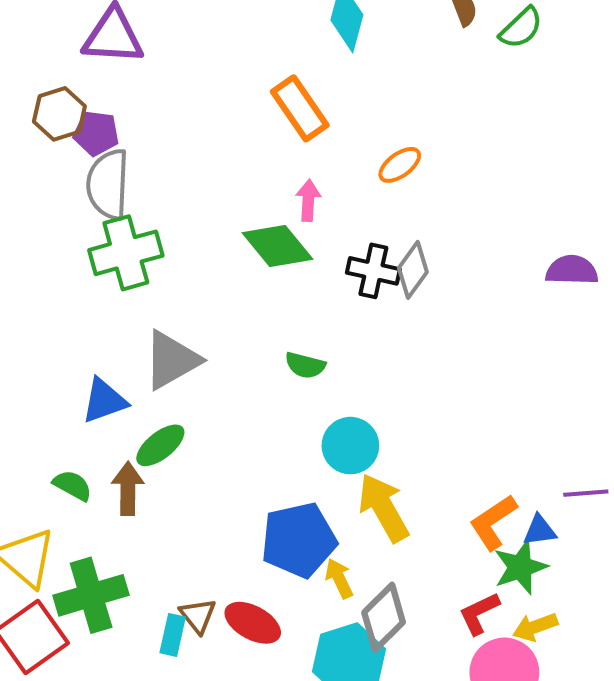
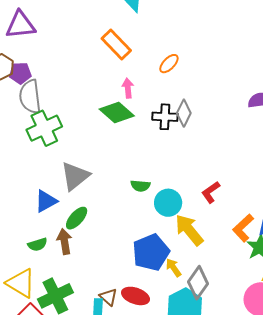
green semicircle: (305, 365) -> (140, 186), moved
green semicircle: (72, 485) -> (38, 245), turned 144
red L-shape: (479, 613) -> (211, 192), moved

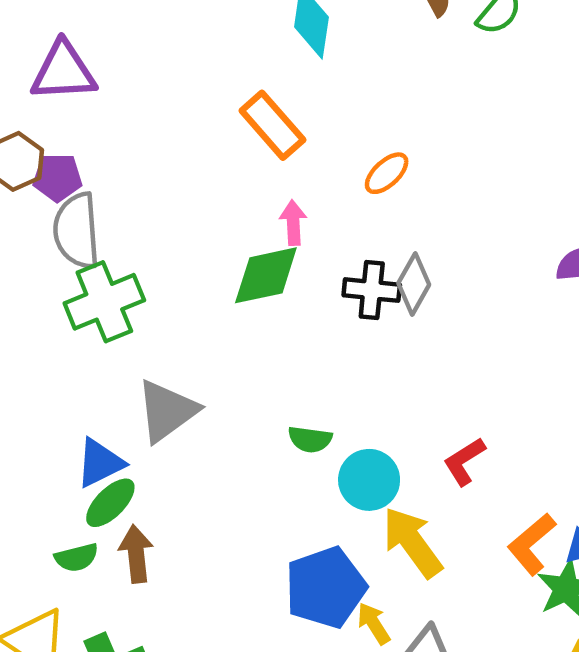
green diamond: (117, 113) -> (266, 275), turned -56
green ellipse: (77, 218) -> (110, 503), moved

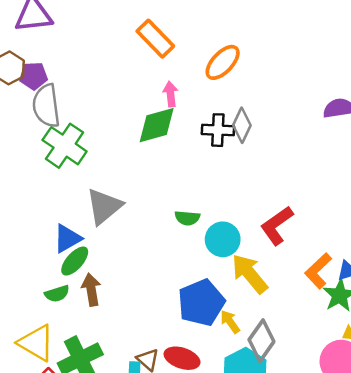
orange ellipse: (387, 173) -> (223, 62), size x1.4
green cross: (104, 302) -> (65, 146), turned -30
red L-shape: (464, 461) -> (277, 226), size x1.4

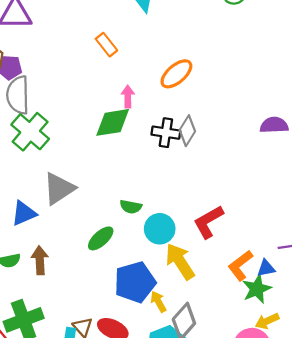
orange rectangle: (155, 39) -> (106, 45), moved, size x0.7
green ellipse: (75, 261) -> (101, 238), moved

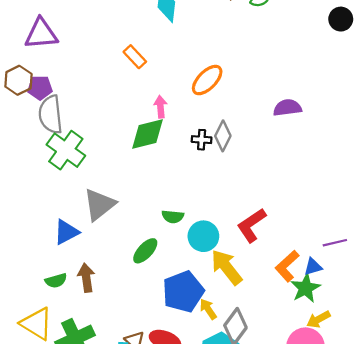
purple semicircle: (274, 125) -> (287, 108), moved
black cross: (166, 133) -> (202, 140), size x0.7

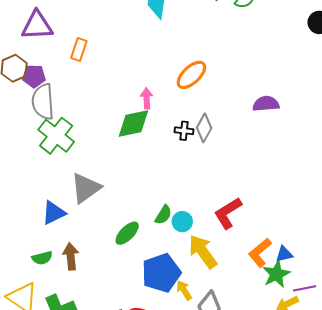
orange rectangle: (135, 57) -> (79, 50), moved, turned 60
green semicircle: (173, 217) -> (163, 215), moved, turned -66
cyan circle: (203, 236) -> (182, 222), size x0.7
purple line: (335, 243) -> (305, 288), moved

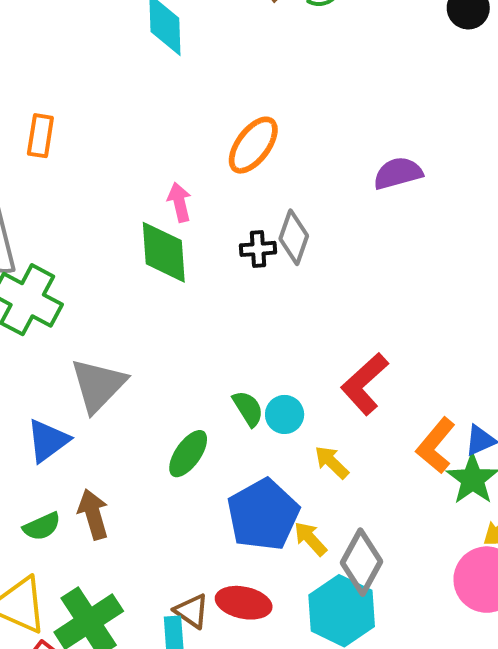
green diamond: (133, 123) -> (164, 252), turned -72
green semicircle: (163, 215) -> (248, 408), turned -54
yellow arrow: (203, 252) -> (332, 462), size x0.6

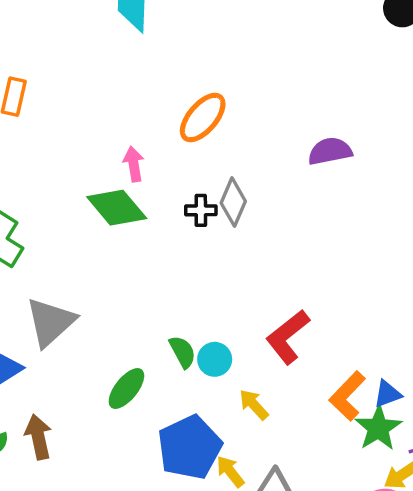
green diamond: (164, 252) -> (117, 208), turned -40

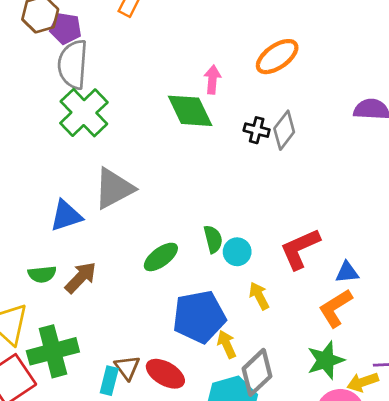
blue triangle: (387, 394) -> (347, 272), moved
green star: (378, 428) -> (326, 360), moved
brown arrow: (38, 437) -> (81, 277), turned 42

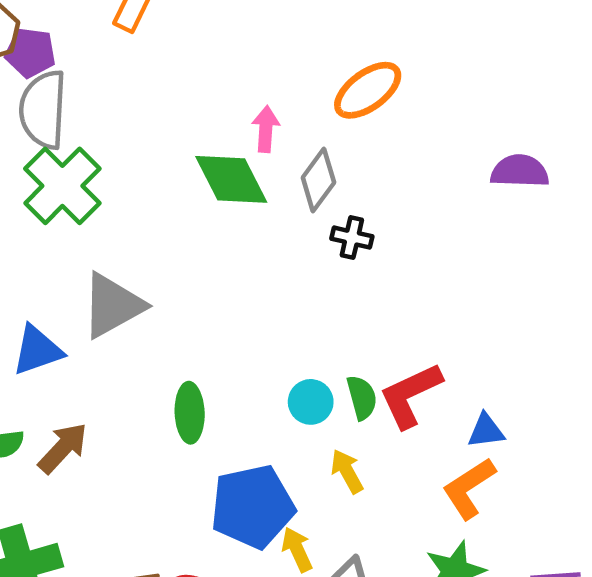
black cross: (257, 130) -> (352, 238), moved
gray diamond: (284, 130) -> (318, 180), moved
green semicircle: (213, 239) -> (362, 398), moved
green ellipse: (161, 257) -> (190, 413), turned -54

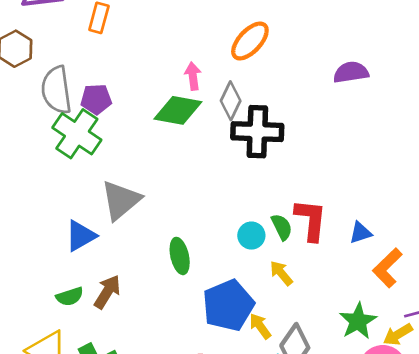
purple pentagon: (30, 53) -> (96, 99), moved
green diamond: (231, 179) -> (178, 110), turned -42
black cross: (352, 238) -> (257, 132), size x2.0
red L-shape: (410, 395) -> (311, 220), turned 132
orange L-shape: (469, 488) -> (387, 268), moved

